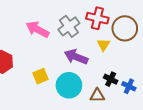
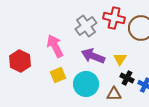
pink arrow: (37, 29) -> (55, 46), moved, turned 35
yellow triangle: (103, 45) -> (120, 59), moved

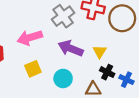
pink arrow: (55, 46) -> (30, 38), turned -80
cyan circle: (86, 84) -> (63, 78), size x0.7

